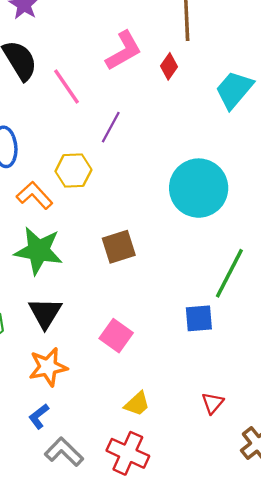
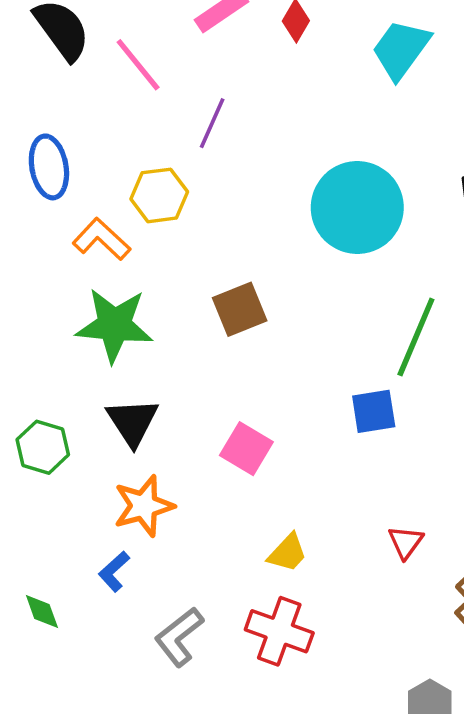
blue L-shape: (39, 416) -> (114, 572), moved
gray L-shape: (64, 452) -> (179, 637), turned -78

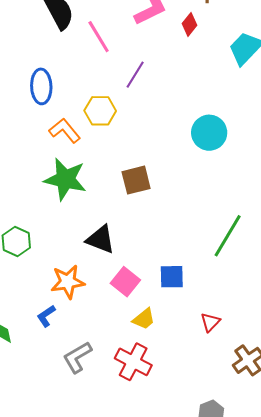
cyan circle: (357, 208) -> (209, 133), size x0.7
green line: (416, 337) -> (228, 236), moved
blue square: (374, 411) -> (172, 277), moved
black triangle: (132, 422) -> (101, 239), moved, turned -44
pink square: (246, 449) -> (125, 282), moved

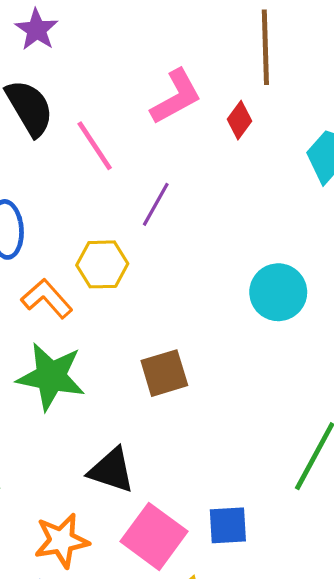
pink square: (125, 282) -> (154, 536), size x1.4

